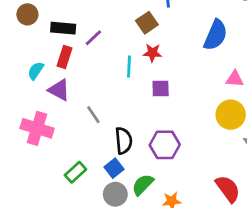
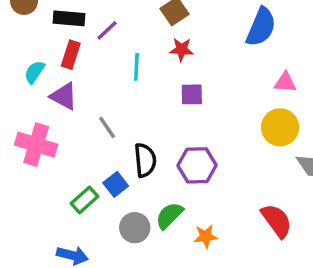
cyan line: (129, 67) -> (136, 67), moved
blue square: (114, 168) -> (116, 184), moved

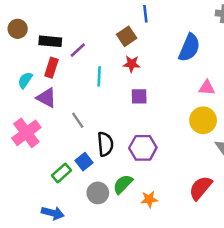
pink cross: (36, 145) -> (26, 133), turned 36
red semicircle: (277, 221) -> (201, 188), turned -104

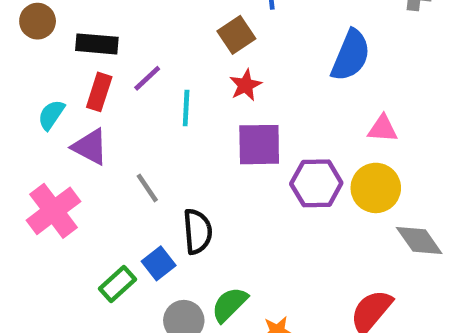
purple line: (78, 50) -> (147, 78), moved
red star: (132, 64) -> (245, 85), turned -30
purple square: (139, 96) -> (259, 145), size x1.5
purple hexagon: (143, 148) -> (316, 183), moved

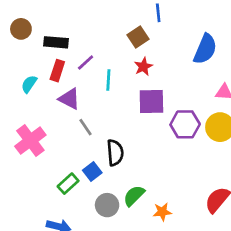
purple triangle: (90, 147) -> (69, 99), moved

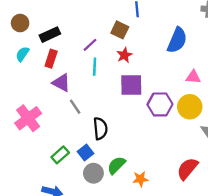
brown square: (138, 37) -> (120, 30), turned -30
black rectangle: (56, 42) -> (50, 35), turned -30
purple line: (86, 63) -> (90, 45), moved
cyan semicircle: (29, 84) -> (22, 54), moved
blue square: (92, 171) -> (85, 153), moved

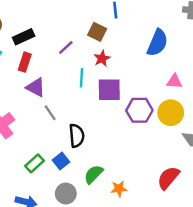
cyan line: (95, 67) -> (81, 78), moved
gray circle: (93, 173) -> (66, 194), moved

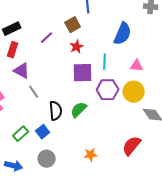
brown square: (97, 32) -> (73, 25), turned 35
cyan line: (81, 78) -> (105, 62), moved
green semicircle: (94, 174) -> (79, 110), moved

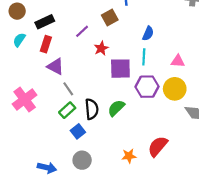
blue semicircle: (123, 34) -> (148, 33), moved, size x0.6
red star: (77, 47) -> (101, 48), moved
green rectangle: (21, 134) -> (67, 110), moved
red semicircle: (132, 146) -> (158, 146), moved

